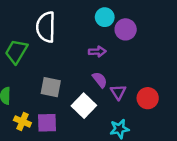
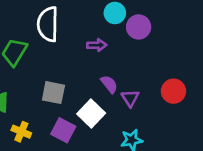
purple arrow: (97, 52) -> (97, 45), moved
red circle: (148, 98) -> (173, 91), moved
purple square: (47, 123) -> (63, 130), moved, turned 30

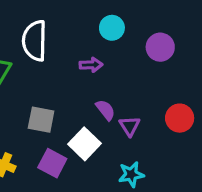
purple circle: (139, 27) -> (160, 47), moved

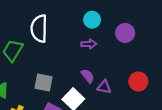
purple arrow: (91, 65) -> (89, 44), moved
purple triangle: (130, 126) -> (104, 87), turned -48

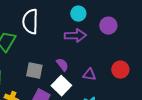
purple arrow: (89, 44) -> (75, 36), size x1.5
purple semicircle: (88, 76) -> (62, 65), moved

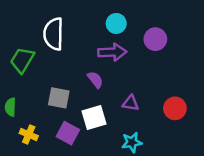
purple semicircle: (62, 65) -> (95, 80), moved
red circle: (120, 70) -> (175, 108), moved
white square: (61, 86) -> (94, 117), turned 30

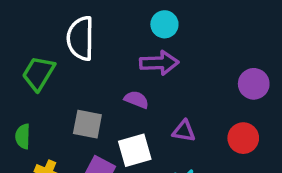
purple circle: (155, 39) -> (254, 84), moved
purple semicircle: (95, 80) -> (136, 100), turned -30

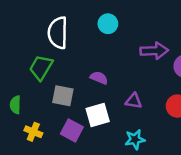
cyan circle: (164, 24) -> (108, 24), moved
purple arrow: (159, 63) -> (154, 51), moved
green trapezoid: (38, 73) -> (41, 67), moved

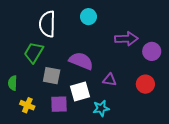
purple semicircle: (99, 78) -> (81, 61), size x1.6
purple square: (72, 130) -> (59, 104), turned -30
cyan star: (135, 139) -> (101, 108), moved

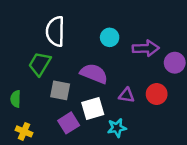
cyan circle: (88, 17) -> (110, 37), moved
red circle: (145, 84) -> (157, 94), moved
purple square: (59, 104) -> (69, 123), turned -30
yellow cross: (27, 105) -> (24, 131), moved

